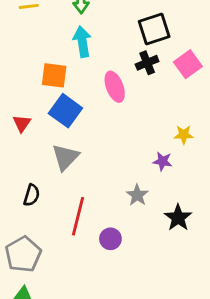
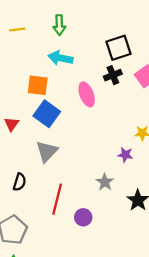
cyan arrow: (82, 42) -> (60, 58), turned -70

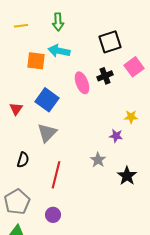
black cross: (113, 75) -> (105, 76), moved
orange square: (38, 85) -> (36, 61), moved
purple circle: (83, 217) -> (53, 215), moved

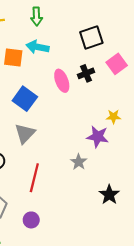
purple star: (116, 136) -> (98, 137), size x1.5
black star: (127, 176) -> (109, 195), moved

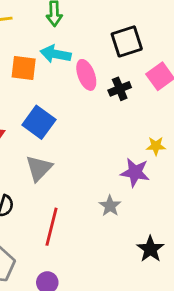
pink ellipse: (62, 81) -> (86, 75), moved

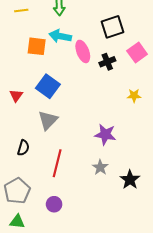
yellow star: (156, 146) -> (134, 96), moved
purple star: (135, 172) -> (105, 135), moved
gray star: (110, 206) -> (100, 167), moved

